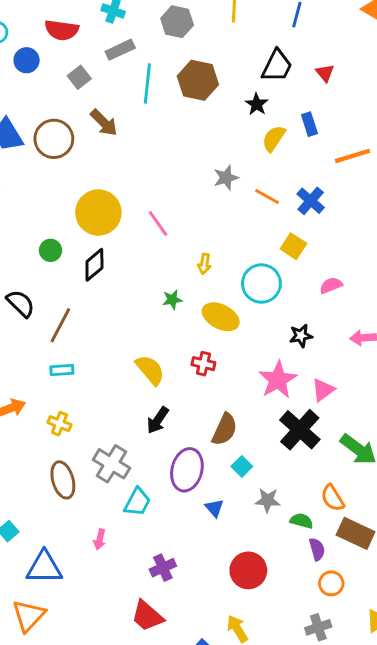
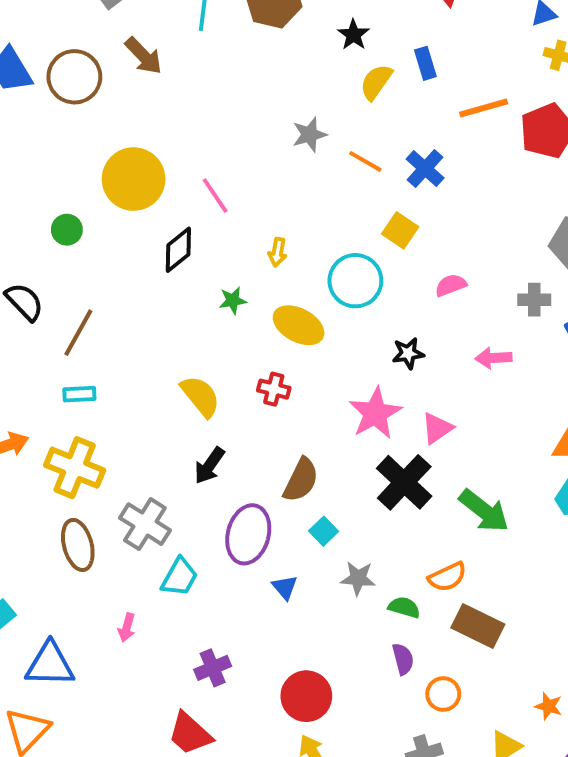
black diamond: (94, 265) -> (178, 250), moved
yellow cross: (59, 424) -> (75, 468), size x1.8
orange semicircle: (333, 498) -> (447, 577), turned -84
purple semicircle: (317, 549) -> (403, 659), moved
red circle: (248, 570) -> (306, 696), moved

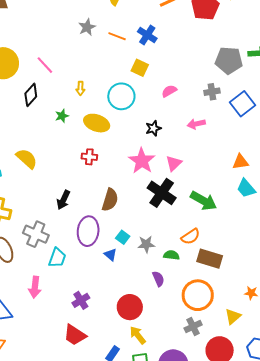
yellow semicircle: (200, 396) -> (27, 159), moved
cyan square: (324, 531) -> (123, 237), moved
pink arrow: (127, 628) -> (35, 287), size x1.5
purple semicircle: (403, 659) -> (158, 279), moved
orange circle: (443, 694) -> (198, 295), size x1.8

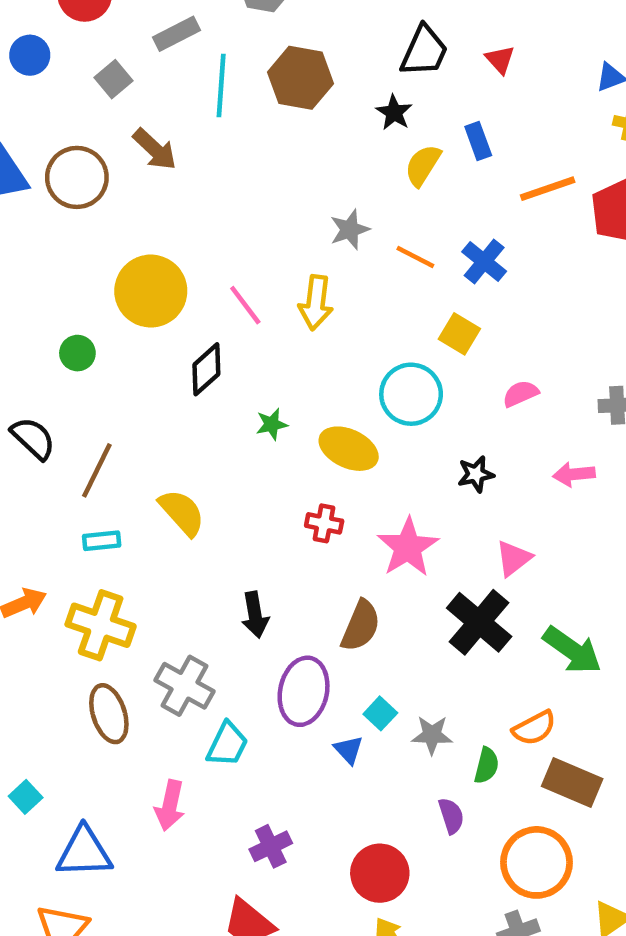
yellow arrow: (80, 88) -> (316, 303), moved, size x1.6
pink star: (142, 161) -> (408, 547), moved
black arrow: (63, 200) -> (255, 615), turned -42
green semicircle: (171, 255) -> (487, 765), turned 91

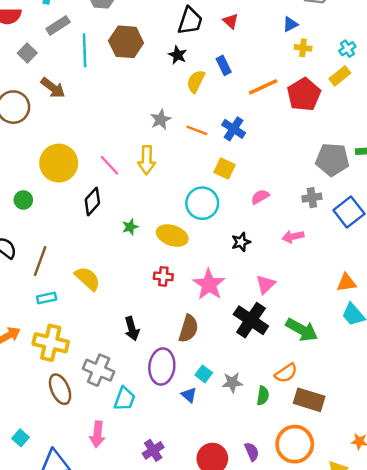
purple semicircle: (451, 816) -> (252, 452), moved

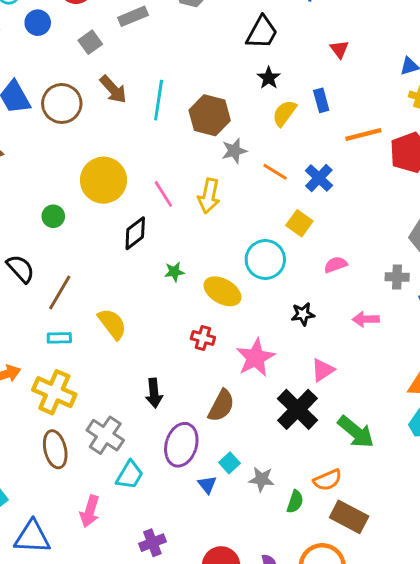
black trapezoid: (190, 21) -> (262, 32), moved
brown hexagon: (126, 42) -> (210, 115), moved
cyan line: (85, 50) -> (159, 100), moved

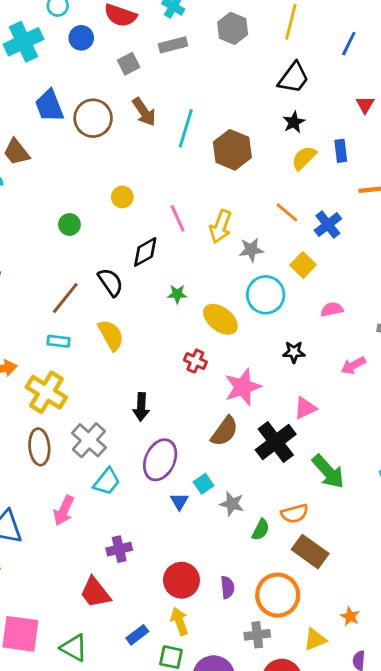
gray star: (234, 151) -> (251, 250), moved
yellow circle: (103, 180) -> (122, 197), size x0.5
black semicircle: (20, 269) -> (111, 282), moved
pink arrow: (366, 319) -> (353, 365), turned -35
brown semicircle: (221, 406) -> (225, 431), moved

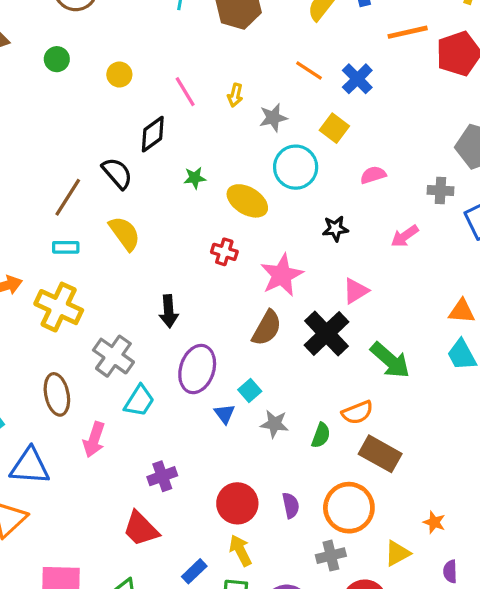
green circle: (69, 224) -> (57, 59), moved
yellow arrow: (221, 226) -> (235, 95), size x0.6
brown ellipse: (39, 447) -> (57, 394), moved
gray star: (232, 504) -> (274, 424), moved

